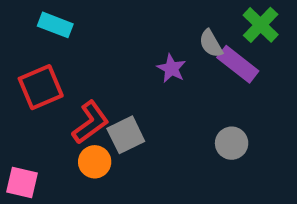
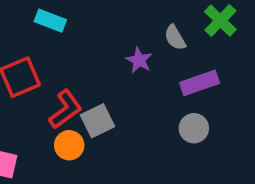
cyan rectangle: (55, 25) -> (50, 21), moved
purple rectangle: (238, 64) -> (200, 83), moved, turned -57

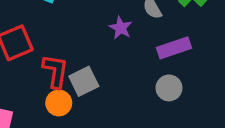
red L-shape: (65, 109) -> (55, 71), turned -45

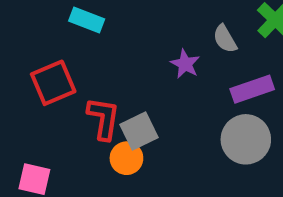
gray circle: (169, 88) -> (246, 139), size x1.5
orange circle: (59, 103) -> (126, 158), moved

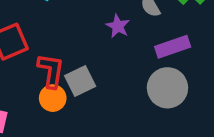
orange circle: (126, 158) -> (53, 98), moved

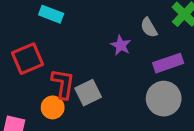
orange circle: (53, 98) -> (53, 107), moved

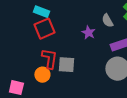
red square: (27, 59) -> (44, 29), moved
gray square: (88, 93) -> (66, 65), turned 30

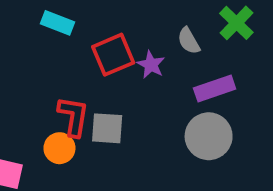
red square: (44, 29) -> (113, 55), moved

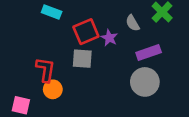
red L-shape: (73, 116) -> (45, 70), moved
gray square: (107, 128) -> (82, 59), moved

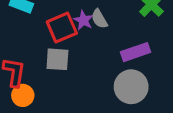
gray semicircle: (133, 23) -> (99, 19), moved
purple star: (109, 38) -> (83, 20), moved

